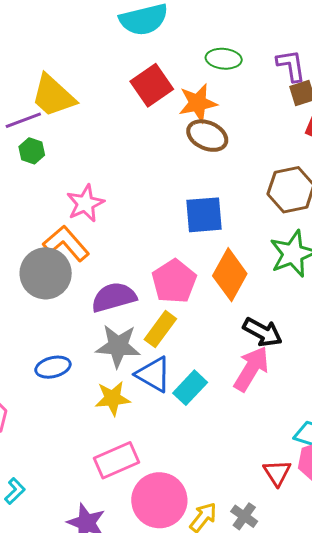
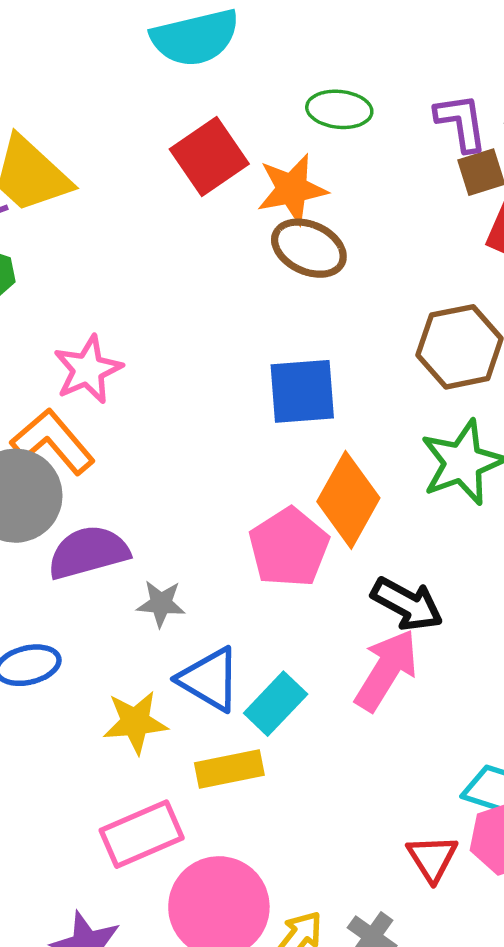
pink pentagon: (174, 281) -> (289, 548), moved
purple semicircle: (114, 297) -> (88, 552), moved
yellow rectangle: (160, 329) -> (229, 769), moved, turned 42
gray star: (118, 346) -> (161, 604), moved, size x0.6

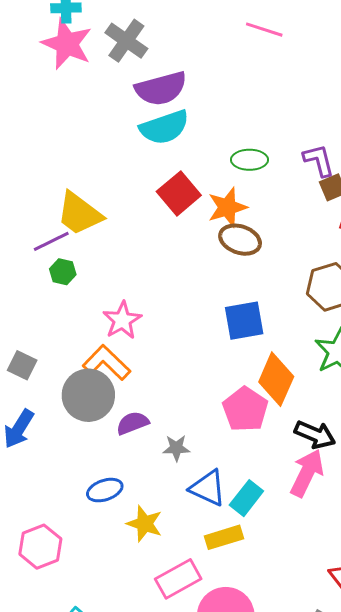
purple semicircle: (88, 552) -> (133, 423), size x0.7
yellow star: (135, 722) -> (145, 524), moved, turned 30

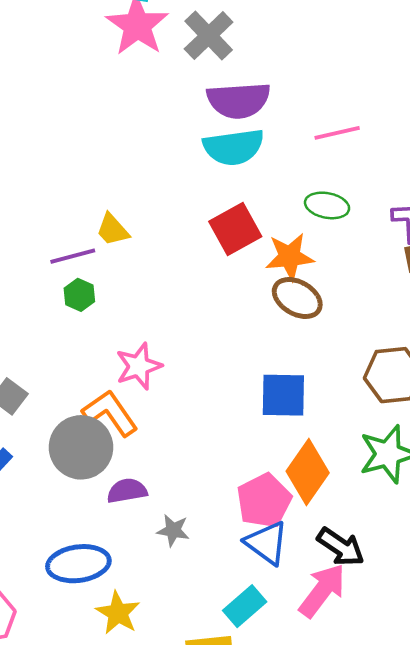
pink line: (264, 30) -> (337, 133), moved, turned -42
yellow trapezoid: (79, 214) -> (113, 230), size x0.6
blue triangle: (208, 488) -> (267, 543), moved
blue ellipse: (105, 490) -> (78, 564), size x1.4

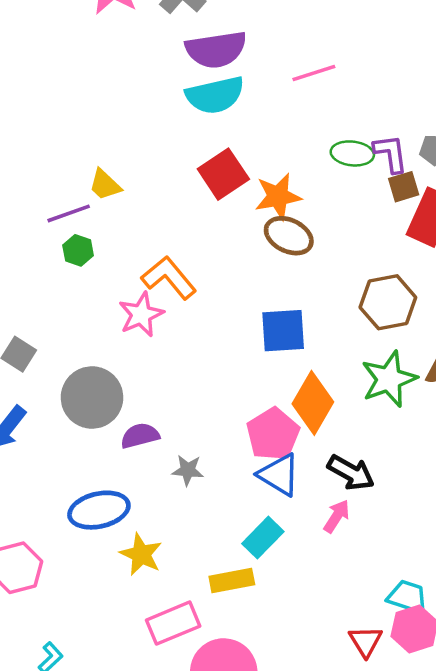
green ellipse: (327, 205) -> (352, 153), moved
orange L-shape: (110, 413) -> (169, 278), moved
pink arrow: (322, 590) -> (337, 516), size x0.6

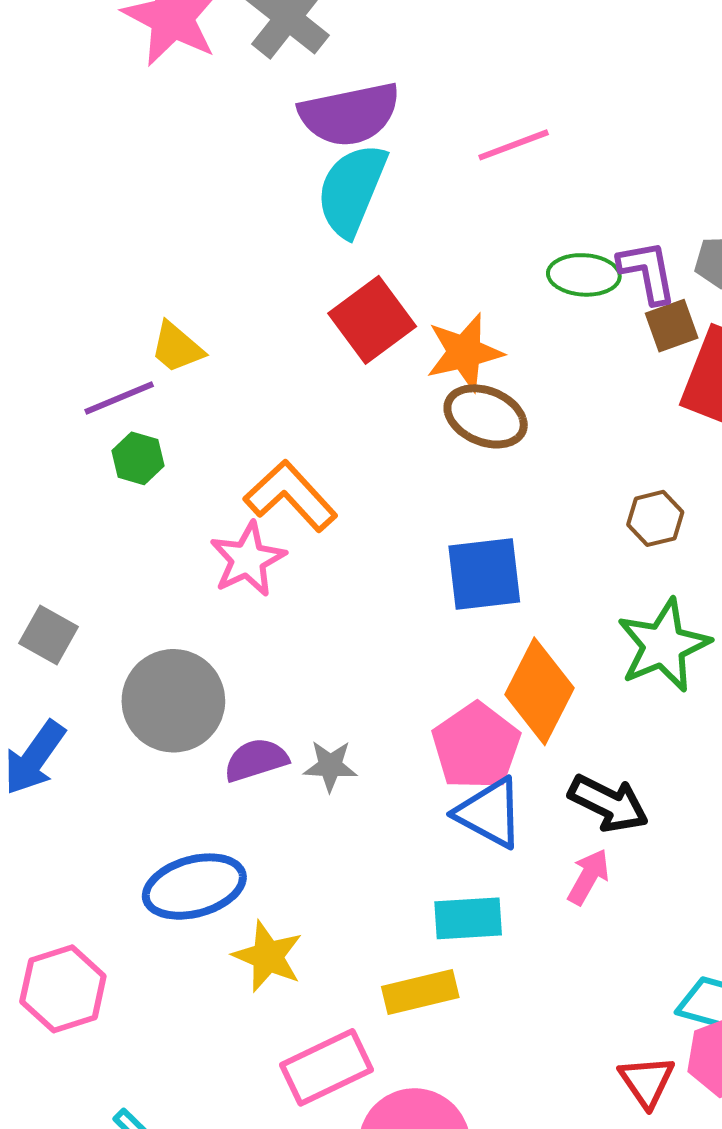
cyan semicircle: (215, 95) -> (352, 190), turned 128
brown hexagon: (388, 302) -> (655, 518), size x0.6
gray star: (188, 470) -> (330, 766), moved
cyan rectangle: (263, 538) -> (468, 918), turned 45

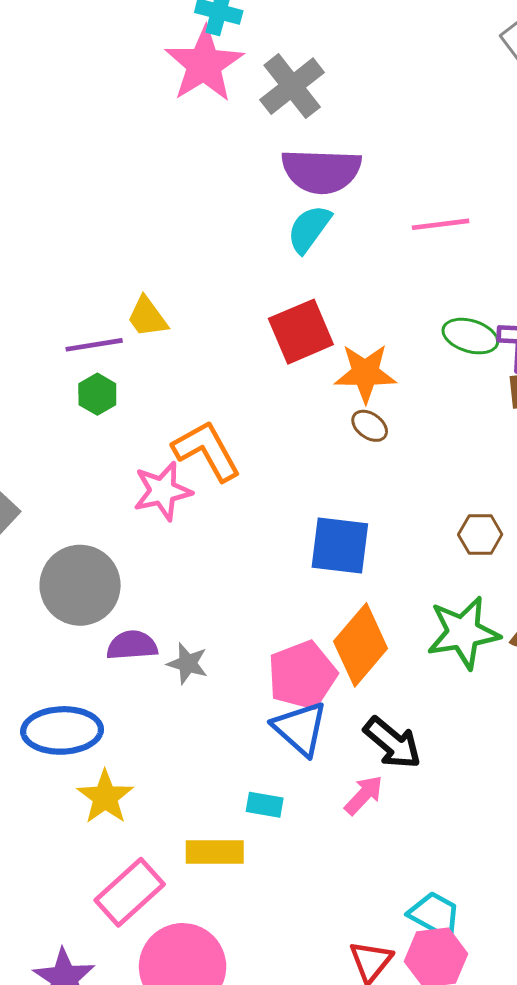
cyan semicircle: (352, 190) -> (309, 229), size x0.7
brown ellipse: (486, 416) -> (370, 426), size x0.6
cyan rectangle: (468, 918) -> (265, 805), size x0.7
pink rectangle: (327, 1067) -> (130, 892), turned -30

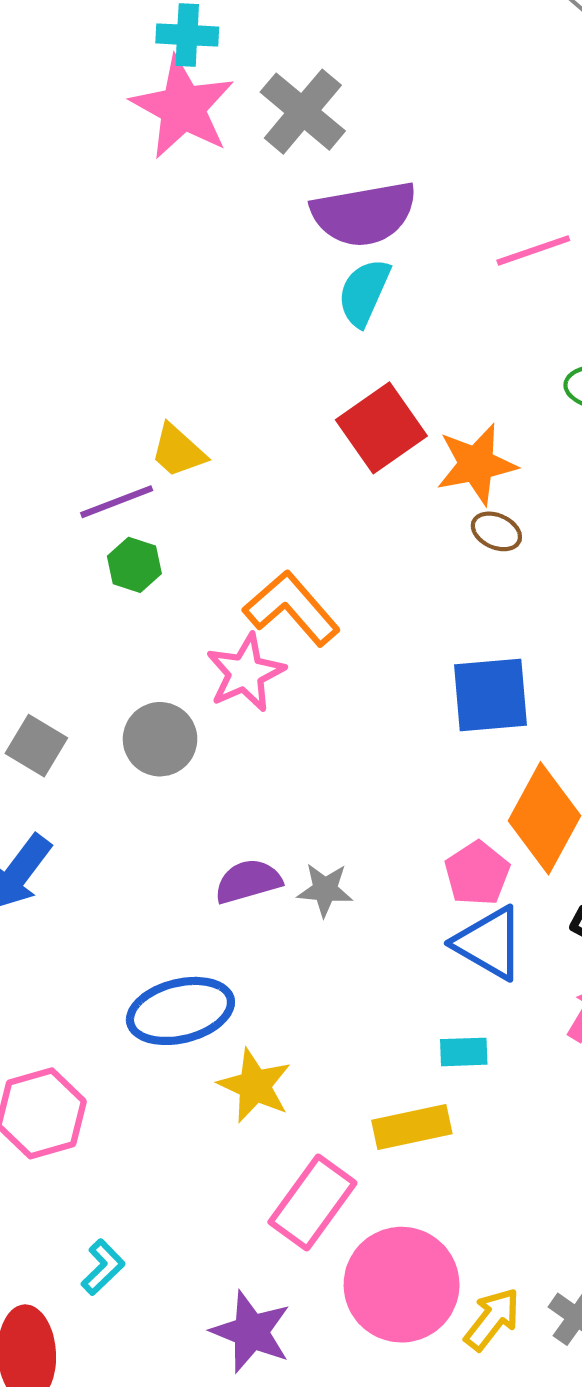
gray circle: (80, 585) -> (160, 739), moved, size x0.7
pink pentagon: (302, 675) -> (477, 873), size x0.7

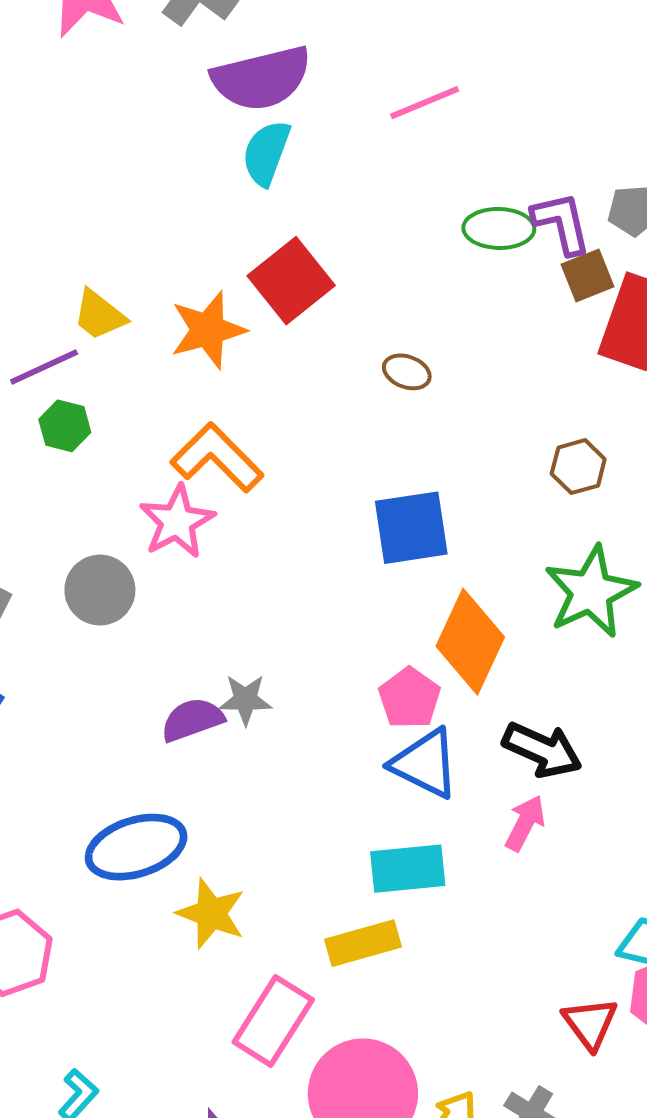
orange star: (476, 464) -> (208, 330), moved
gray star: (325, 890) -> (245, 700), moved
cyan rectangle: (464, 1052) -> (408, 869), size x1.6

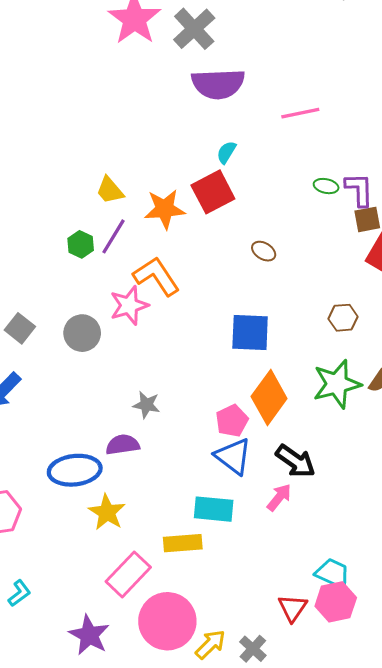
cyan semicircle: (266, 153) -> (226, 152), moved, size x0.7
green ellipse: (499, 228) -> (326, 186), size x0.7
purple line: (44, 367) -> (114, 236), moved, turned -45
purple semicircle: (192, 720) -> (123, 445), moved

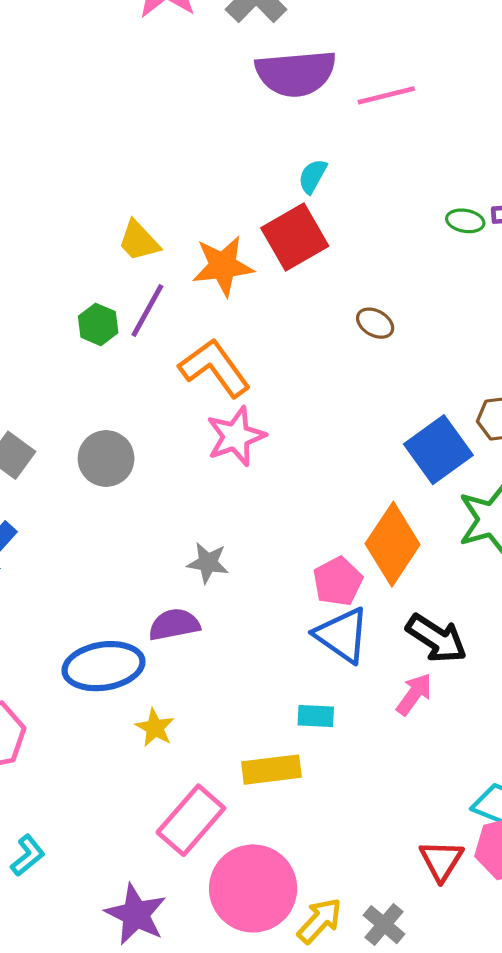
pink line: (300, 113) -> (386, 95), moved
pink star: (129, 305) -> (236, 436), moved
blue square: (250, 332) -> (438, 450), moved, turned -36
cyan rectangle: (214, 509) -> (316, 716), size x0.6
yellow star: (107, 512) -> (155, 728), size x0.7

